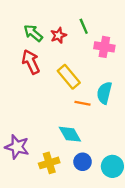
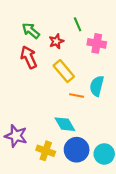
red star: (58, 35) -> (56, 41), moved
blue circle: (83, 162) -> (77, 150), size x1.5
yellow cross: (49, 163) -> (46, 151), turned 36

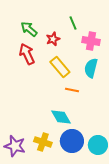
cyan semicircle: (97, 86) -> (91, 68), moved
purple star: (16, 136) -> (15, 146), moved

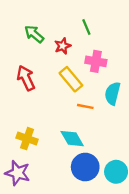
pink cross: (91, 41) -> (96, 61), moved
red arrow: (27, 54) -> (26, 78), moved
cyan semicircle: (91, 68) -> (112, 93), moved
yellow cross: (43, 142) -> (27, 139), moved

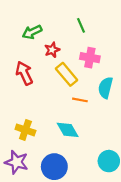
green arrow: (34, 34) -> (32, 32), turned -66
red star: (63, 46) -> (52, 50), moved
blue circle: (85, 167) -> (54, 167), moved

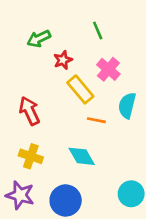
pink cross: (90, 58) -> (108, 69), turned 30
red arrow: (24, 73) -> (29, 111), moved

